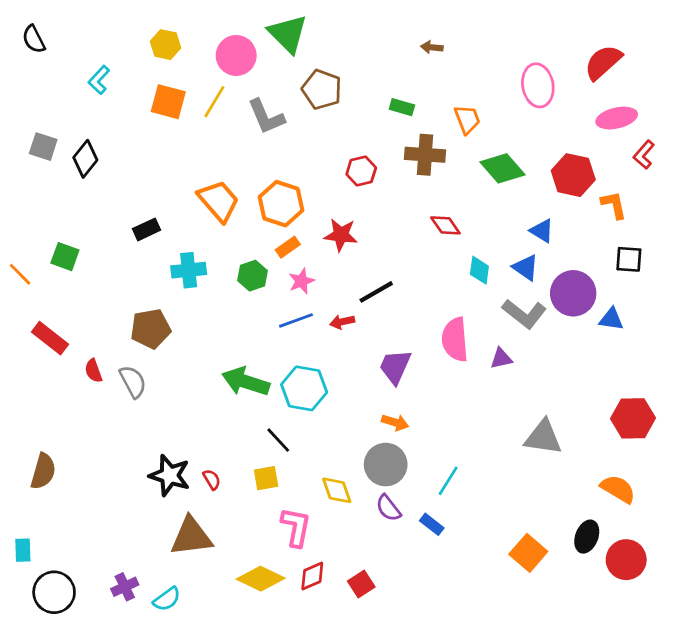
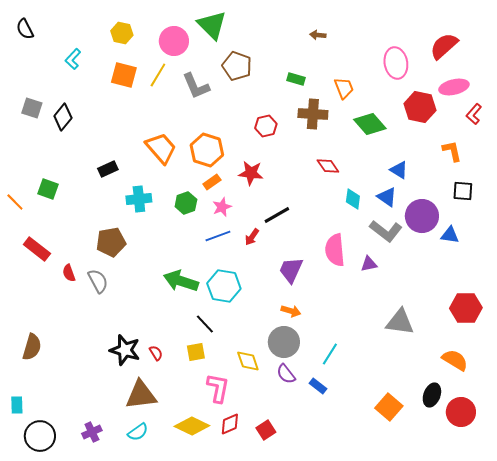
red hexagon: (573, 175) -> (420, 107), moved
red arrow: (342, 322) -> (252, 237), turned -42
cyan semicircle: (167, 599) -> (138, 432), moved

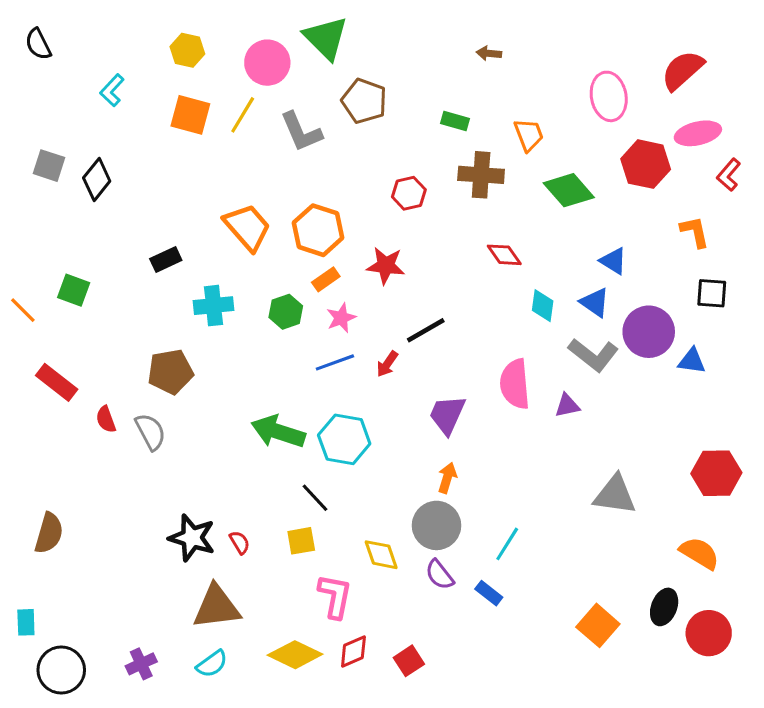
orange arrow: (291, 311) -> (447, 478), turned -90

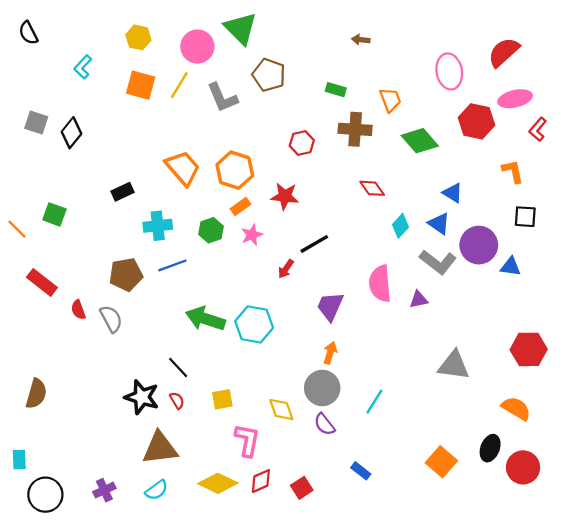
cyan diamond: (543, 306) -> (400, 226), turned 35
blue line: (335, 362) -> (172, 265), moved
black line: (315, 498) -> (178, 368), moved
blue rectangle: (489, 593) -> (361, 471), moved

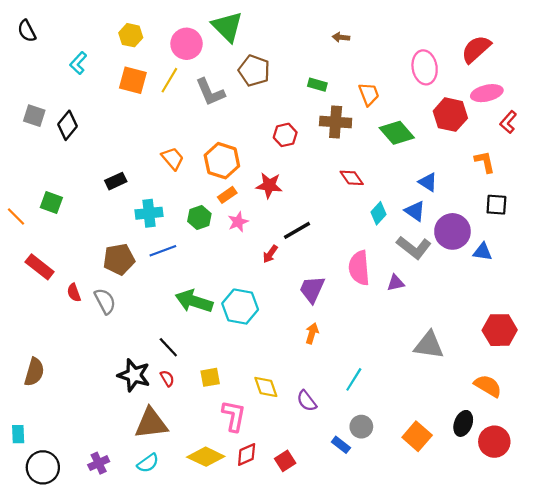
orange trapezoid: (183, 168) -> (173, 159), size x0.7
gray circle: (322, 388) -> (361, 427), moved, size x0.7

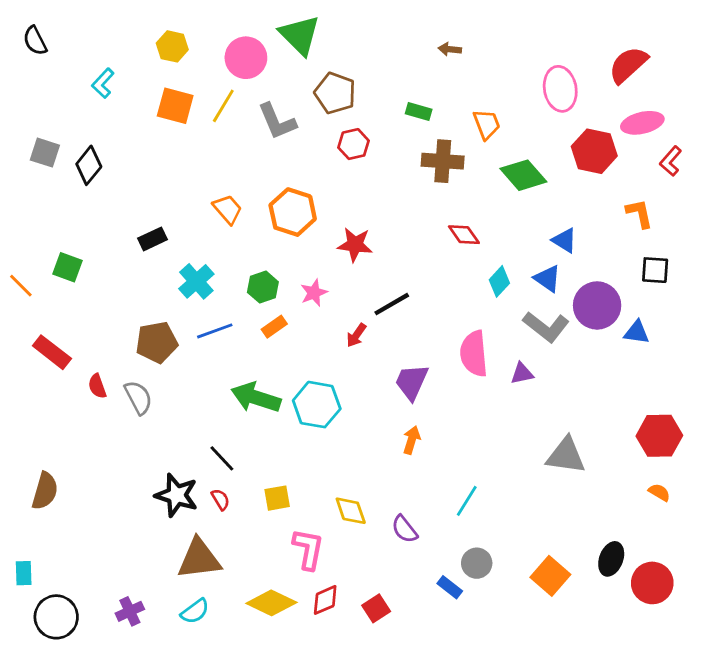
red hexagon: (285, 135) -> (354, 144), moved
orange rectangle: (227, 195) -> (274, 327), moved
cyan cross: (149, 213) -> (196, 281), turned -36
orange semicircle: (488, 386) -> (659, 492), moved, size x0.6

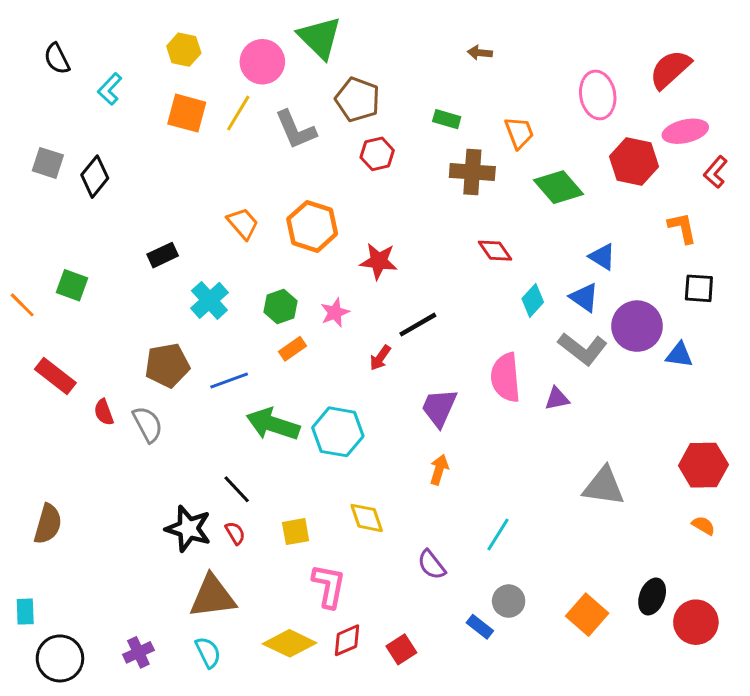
black semicircle: (35, 41) -> (57, 59), moved
blue line: (215, 331) -> (229, 380), moved
yellow diamond: (351, 511) -> (367, 518), moved
cyan semicircle: (195, 611) -> (208, 652), turned -80

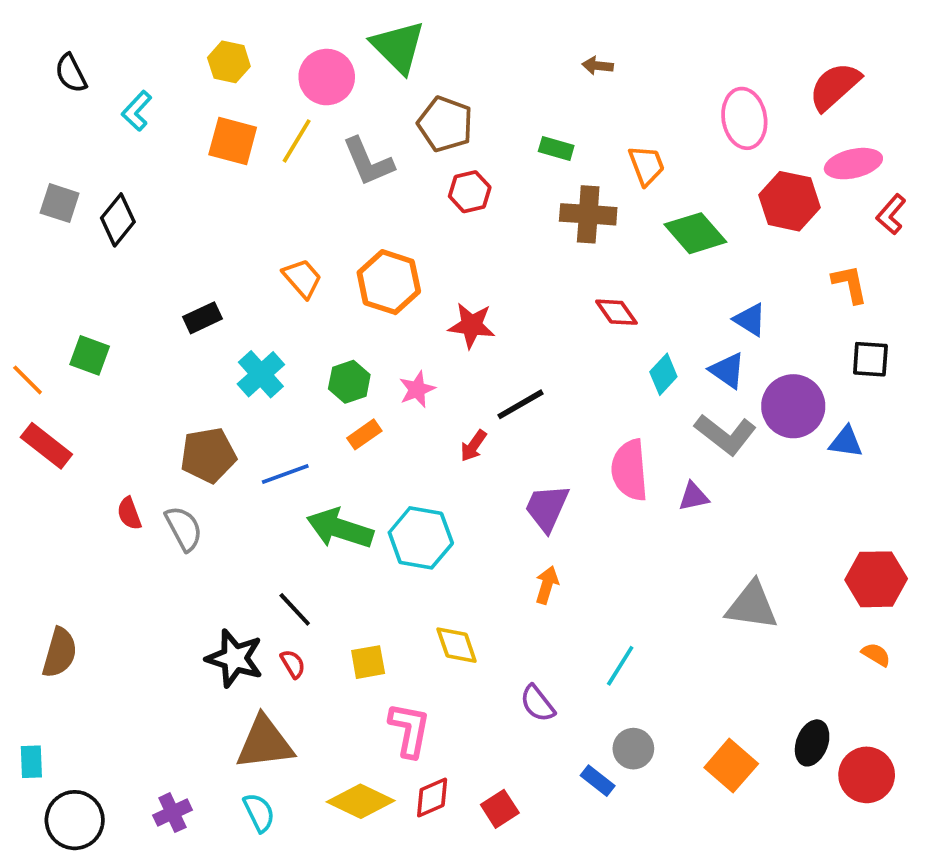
red rectangle: (55, 376) -> (46, 446), moved

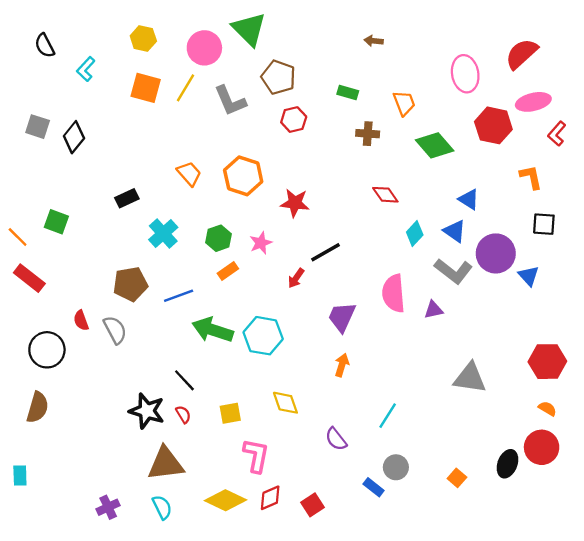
brown cross: (588, 214) -> (368, 134), size x0.7
blue triangle: (846, 442) -> (529, 276), turned 40
orange square: (731, 766) -> (457, 478), size x0.6
red circle: (867, 775) -> (542, 447), moved
black circle: (75, 820) -> (47, 350), moved

